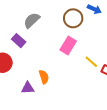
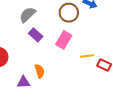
purple rectangle: (19, 41) -> (36, 35), moved
yellow line: (91, 62) -> (87, 56), turned -48

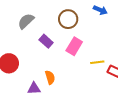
brown circle: (69, 13) -> (68, 19), moved
gray semicircle: (28, 15) -> (26, 21), moved

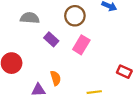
gray semicircle: (26, 21) -> (30, 18), turned 48
yellow line: (97, 62) -> (94, 92), moved

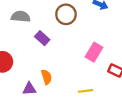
pink rectangle: (81, 45) -> (94, 52), moved

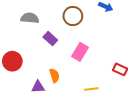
pink rectangle: (94, 52) -> (80, 52), moved

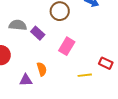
gray semicircle: (30, 18) -> (18, 25), moved
yellow line: (91, 89) -> (85, 75), moved

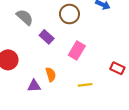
gray semicircle: (18, 25) -> (25, 17), moved, turned 36
yellow line: (85, 75) -> (85, 85), moved

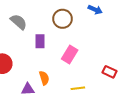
purple rectangle: (47, 37) -> (40, 41), turned 48

